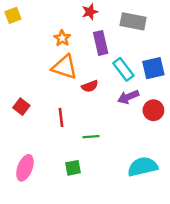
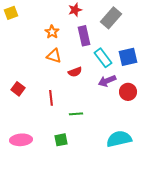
gray rectangle: (133, 21) -> (111, 18), turned -60
orange triangle: (65, 67) -> (54, 56), size x0.7
pink ellipse: (25, 168) -> (21, 140), turned 65

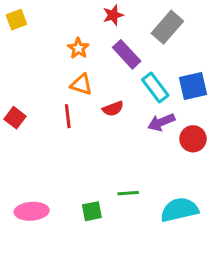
purple rectangle: (84, 36) -> (127, 54), turned -30
red square: (18, 89) -> (15, 118), moved
red line: (51, 98) -> (68, 116), moved
green line: (76, 114) -> (128, 193), moved

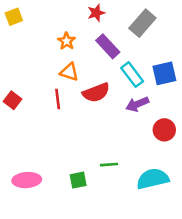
red semicircle: (113, 109) -> (96, 93), size x1.5
red circle: (193, 139) -> (164, 130), moved

